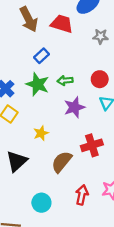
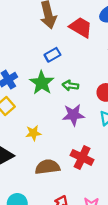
red cross: (92, 145) -> (82, 157), turned 30
brown semicircle: (62, 162) -> (47, 167), turned 30

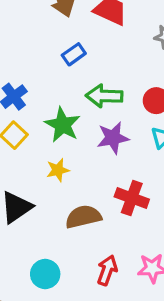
green star: (42, 83) -> (63, 125), moved
green arrow: (70, 86) -> (104, 96), size x1.5

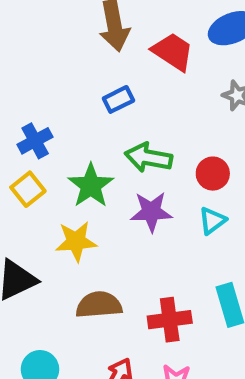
yellow star: (58, 170) -> (76, 241), size x1.4
red cross: (132, 198) -> (170, 320), moved, turned -36

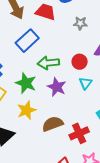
blue rectangle: (118, 99) -> (27, 41), size x1.6
purple star: (151, 212) -> (57, 87), turned -30
brown semicircle: (99, 305) -> (53, 124), moved

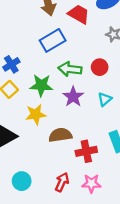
red circle: (80, 62) -> (100, 67), moved
green star: (26, 83) -> (41, 85), turned -30

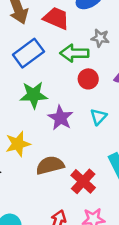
green arrow: (70, 69) -> (74, 53), moved
green star: (41, 85) -> (34, 95), moved
red cross: (86, 151) -> (83, 181), turned -30

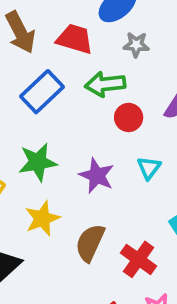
gray star: (100, 38) -> (136, 45), moved
green star: (34, 95) -> (38, 162), moved
brown semicircle: (50, 165) -> (90, 243), turned -44

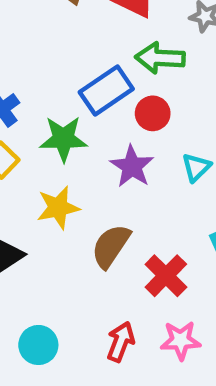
blue rectangle: (42, 92) -> (106, 91), moved
red circle: (129, 117) -> (153, 113), moved

